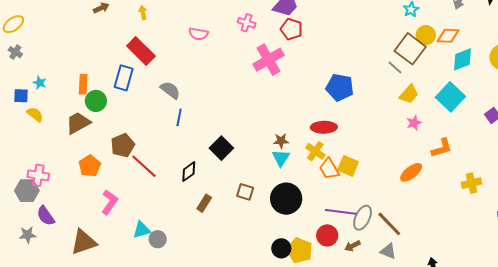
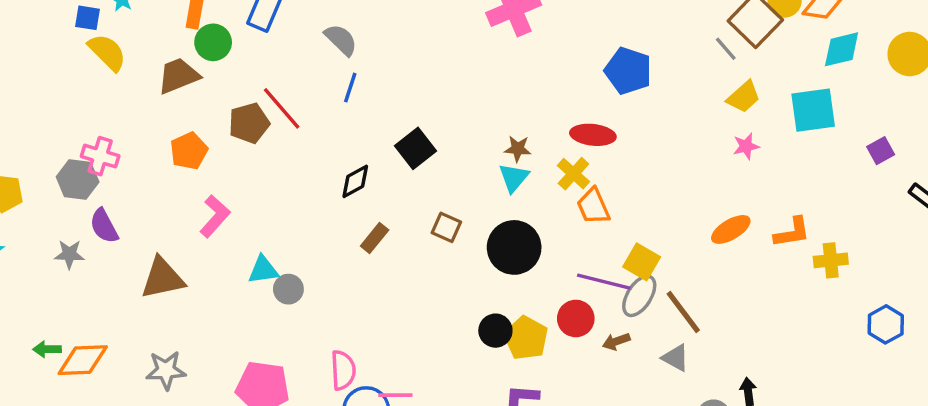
cyan square: (450, 97) -> (813, 110), turned 32
yellow semicircle: (35, 114) -> (107, 52), size x1.4
orange L-shape: (442, 148) -> (792, 232), moved
red line: (144, 166) -> (282, 108), moved
yellow square: (348, 166) -> (642, 262), moved

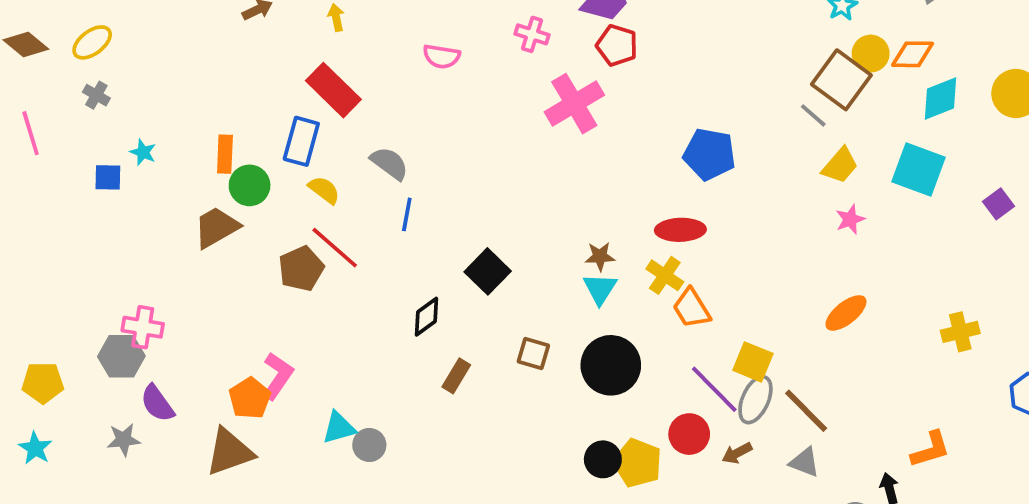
yellow semicircle: (107, 52) -> (324, 190), moved, size x0.7
cyan square: (813, 110) -> (918, 170), turned 36
orange pentagon: (189, 151) -> (250, 398), moved
orange L-shape: (792, 232) -> (930, 449), moved
purple line: (604, 282) -> (714, 389), turned 39

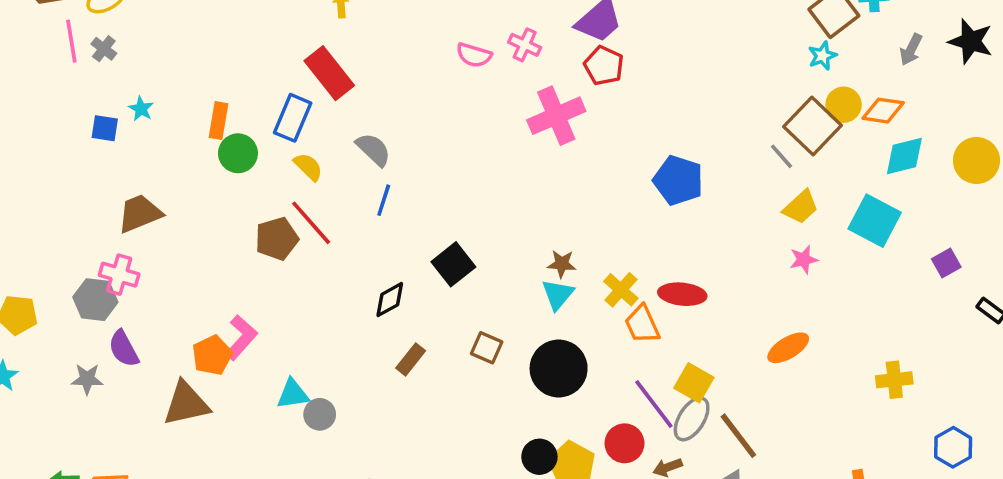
pink semicircle: (441, 56) -> (474, 55), moved
pink line: (31, 133) -> (71, 41), moved
brown trapezoid: (216, 227) -> (140, 213), moved
red ellipse: (680, 230) -> (682, 294), moved

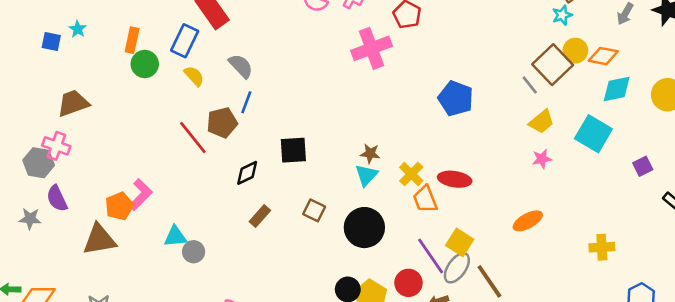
red line: (311, 223) -> (193, 138), moved
brown pentagon: (277, 239) -> (222, 123), moved
black square: (453, 264) -> (293, 150), turned 32

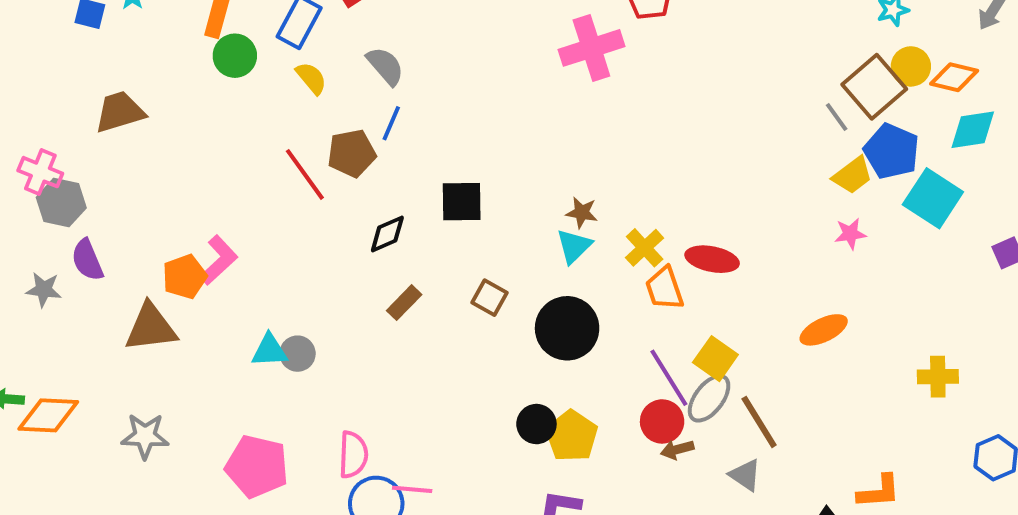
blue pentagon: (456, 98) -> (892, 151), moved
pink cross: (56, 146) -> (40, 172), moved
cyan triangle: (175, 237) -> (270, 351), moved
red circle: (408, 283) -> (662, 421), moved

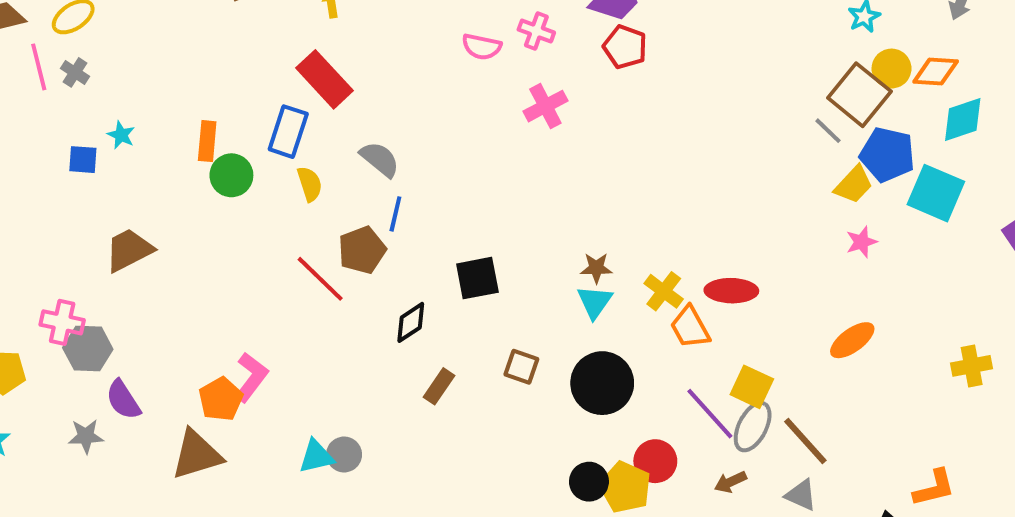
pink cross: (591, 48) -> (545, 106), moved, size x0.7
yellow semicircle: (311, 78) -> (310, 184), turned 32
red circle: (662, 421) -> (655, 461), moved

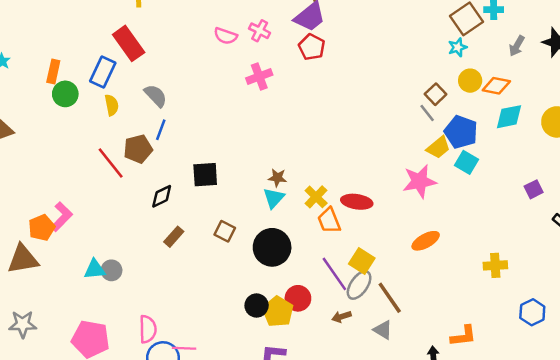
brown square: (859, 95) -> (436, 94), moved, size x0.6
cyan square: (936, 193) -> (466, 162), moved, size x0.7
pink star: (862, 242) -> (419, 181), moved, size x1.8

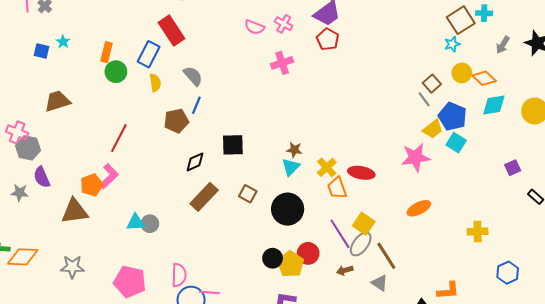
orange diamond: (496, 86) -> (484, 78), turned 30
red line: (111, 163) -> (119, 138), moved, turned 64
brown rectangle: (174, 237) -> (204, 197), size x1.6

